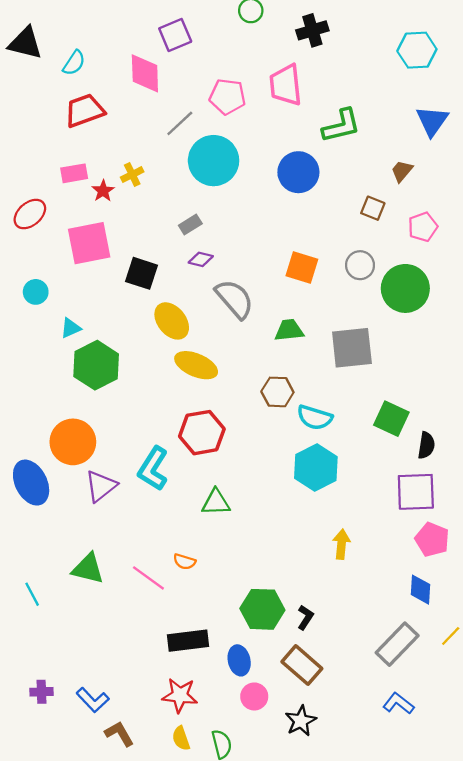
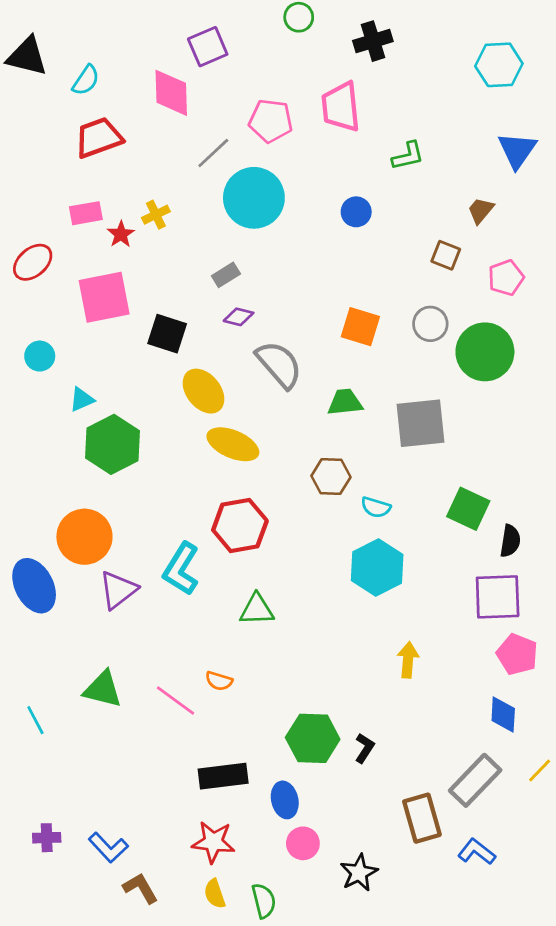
green L-shape: (341, 126) -> (408, 156), size x0.7
blue circle: (298, 172) -> (356, 212), size x0.6
cyan semicircle: (315, 417) -> (376, 507), size x0.7
brown rectangle: (302, 665) -> (422, 818), moved, turned 33

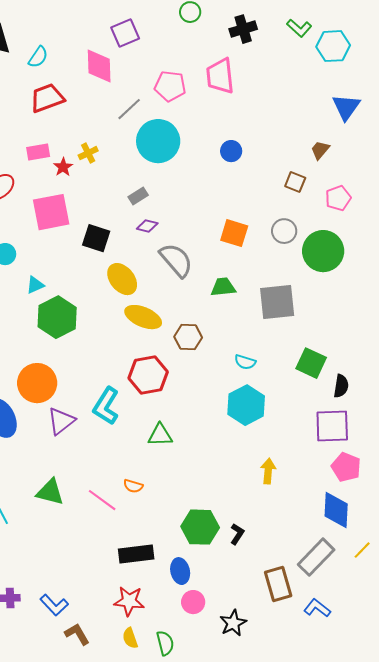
green L-shape: (408, 156) -> (299, 28), moved, turned 55
brown hexagon: (331, 476) -> (188, 337), moved
blue diamond: (503, 715) -> (336, 510), size x1.4

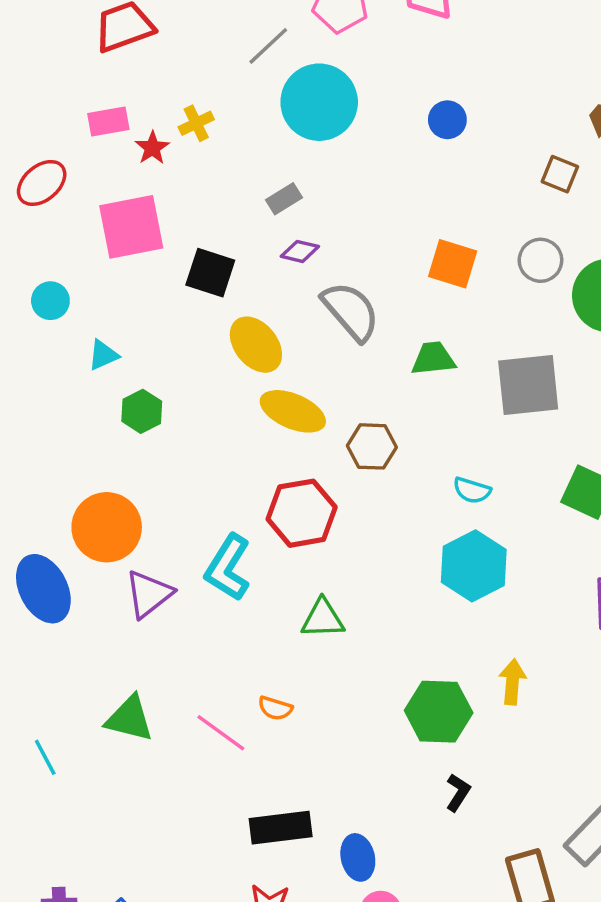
green hexagon: (57, 317) -> (142, 411), size x0.6
green hexagon: (200, 527) -> (439, 712), moved

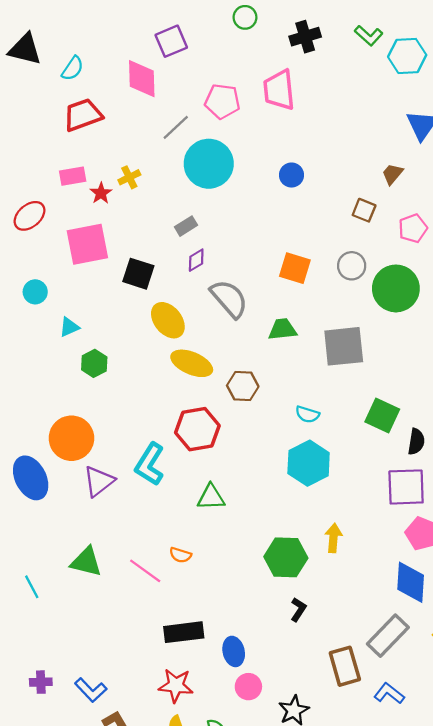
purple diamond: (300, 251) -> (196, 260), turned -45

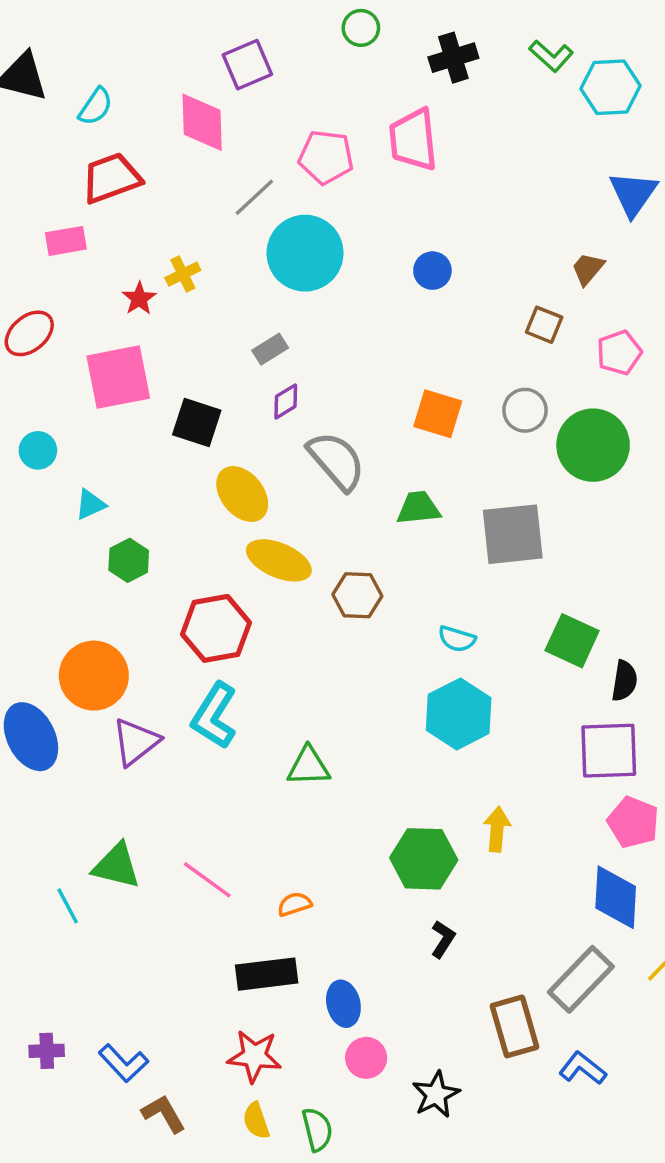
pink rectangle: (73, 176) -> (66, 241), moved
red hexagon: (197, 429) -> (216, 628), moved
orange semicircle: (180, 555) -> (295, 904), moved, turned 145
cyan line: (32, 587) -> (68, 906), moved

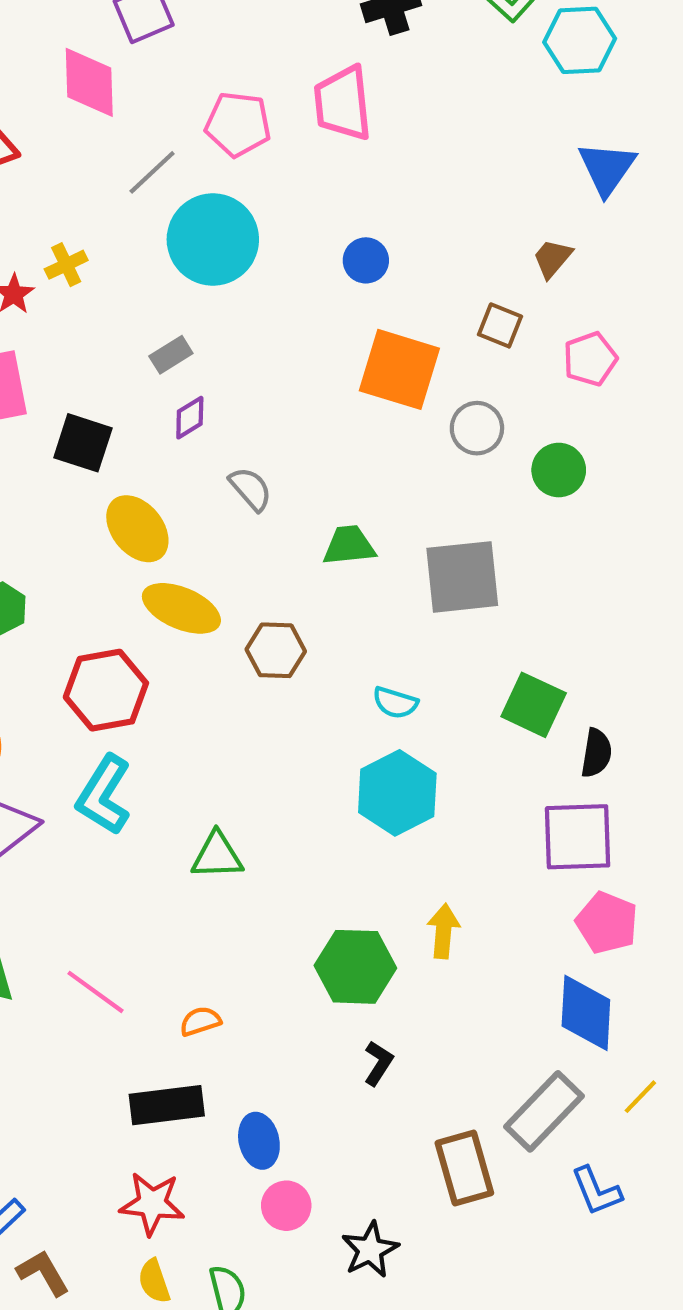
orange square: (438, 414) -> (399, 369), moved, size x1.4
green circle: (593, 445) -> (559, 470), size x0.6
gray semicircle: (336, 461) -> (251, 489), size x0.6
blue L-shape: (583, 1068) -> (596, 1191), moved, turned -150

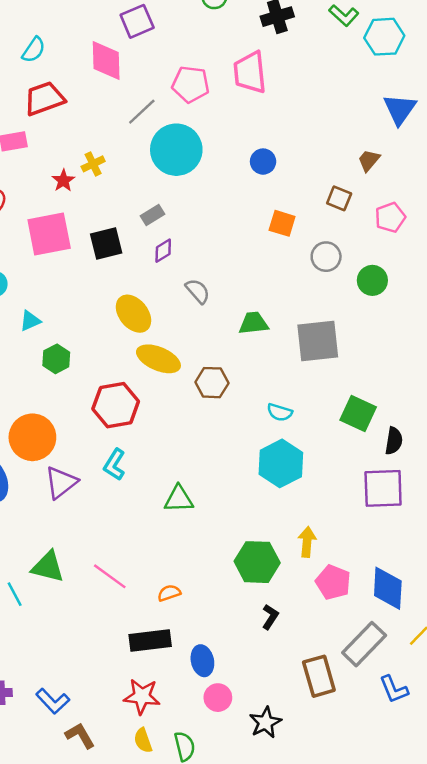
orange square: (399, 369) -> (282, 223), size x0.6
black square: (83, 443) -> (106, 244), moved, turned -32
cyan L-shape: (104, 795) -> (114, 465), size x0.7
pink pentagon: (607, 923) -> (333, 582), moved

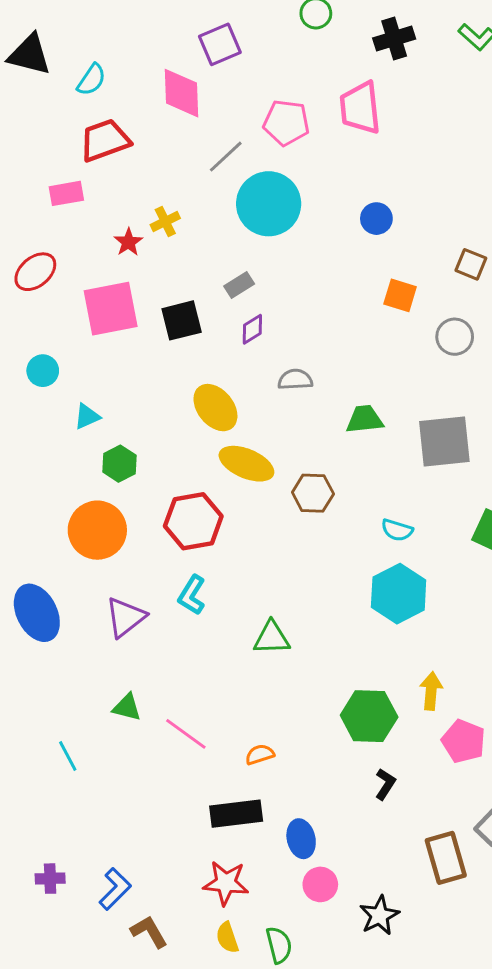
gray semicircle: (198, 291) -> (295, 379), turned -52
orange circle: (32, 437) -> (97, 530), moved
green triangle: (48, 567) -> (127, 707), moved, size x0.7
blue L-shape: (53, 701) -> (115, 889), turned -92

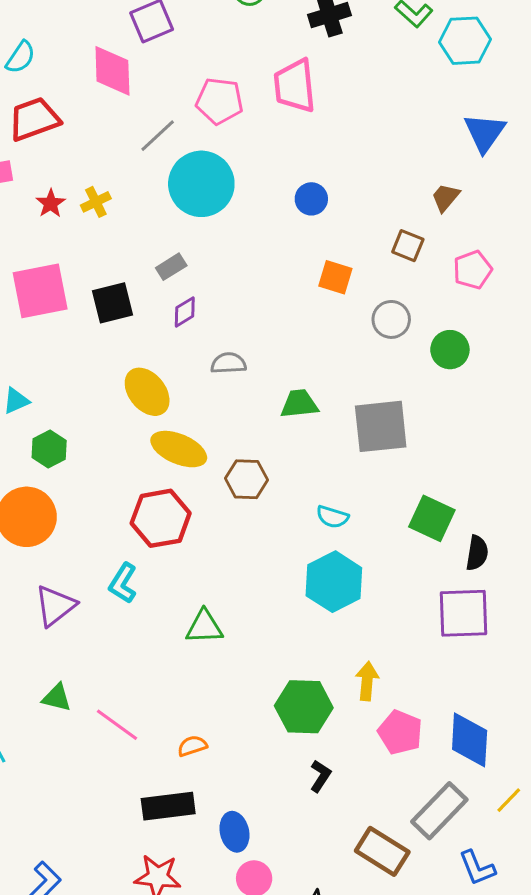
red star: (128, 242) -> (51, 203), moved
red hexagon: (193, 521) -> (161, 518), moved
brown rectangle: (446, 858) -> (382, 851), turned -42

